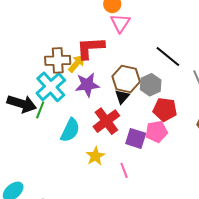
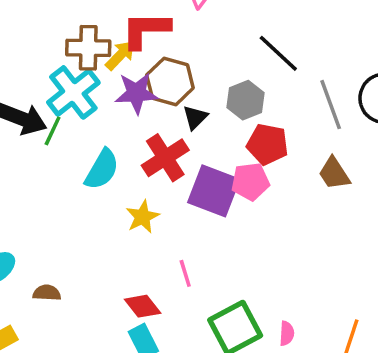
brown hexagon: (126, 79) -> (170, 81), moved
purple square: (136, 138) -> (214, 191), size x1.4
pink line: (124, 170) -> (185, 273), moved

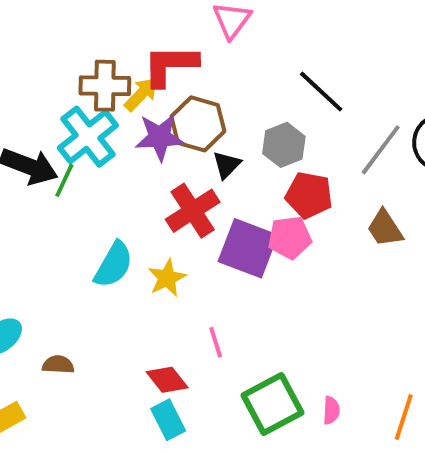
gray line: (331, 105) -> (381, 150), turned 57
cyan semicircle: (102, 169) -> (113, 265), moved

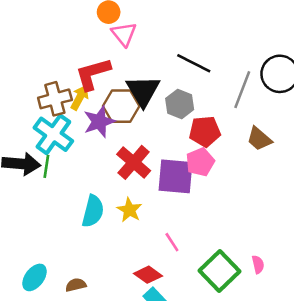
black triangle: (227, 165) -> (143, 91), moved, size x1.8

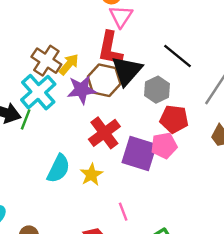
red L-shape: (93, 74) -> (110, 49), moved, turned -75
brown cross: (55, 99) -> (46, 61), turned 36

